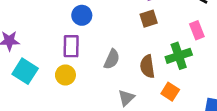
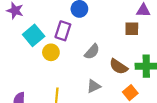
brown semicircle: (147, 66) -> (119, 67), turned -66
cyan square: (25, 71) -> (34, 35), moved

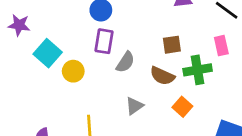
brown square: (132, 29) -> (172, 45), moved
purple rectangle: (63, 31) -> (104, 41), moved

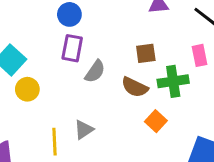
yellow circle: (73, 71) -> (27, 89), moved
gray triangle: (134, 106) -> (84, 130), moved

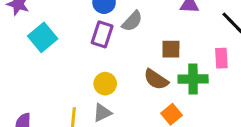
gray semicircle: (95, 71) -> (132, 21), moved
yellow circle: (27, 89) -> (105, 84), moved

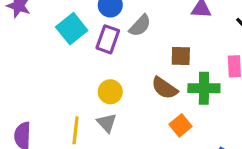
cyan square: (43, 37) -> (72, 29), moved
gray triangle: (102, 113) -> (107, 123), turned -48

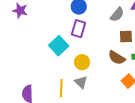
gray semicircle: (140, 26) -> (117, 15), moved
cyan square: (72, 29) -> (59, 46), moved

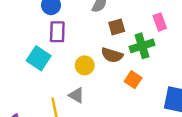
yellow circle: (82, 62) -> (85, 65), moved

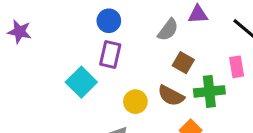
brown square: (117, 27) -> (183, 63), turned 35

